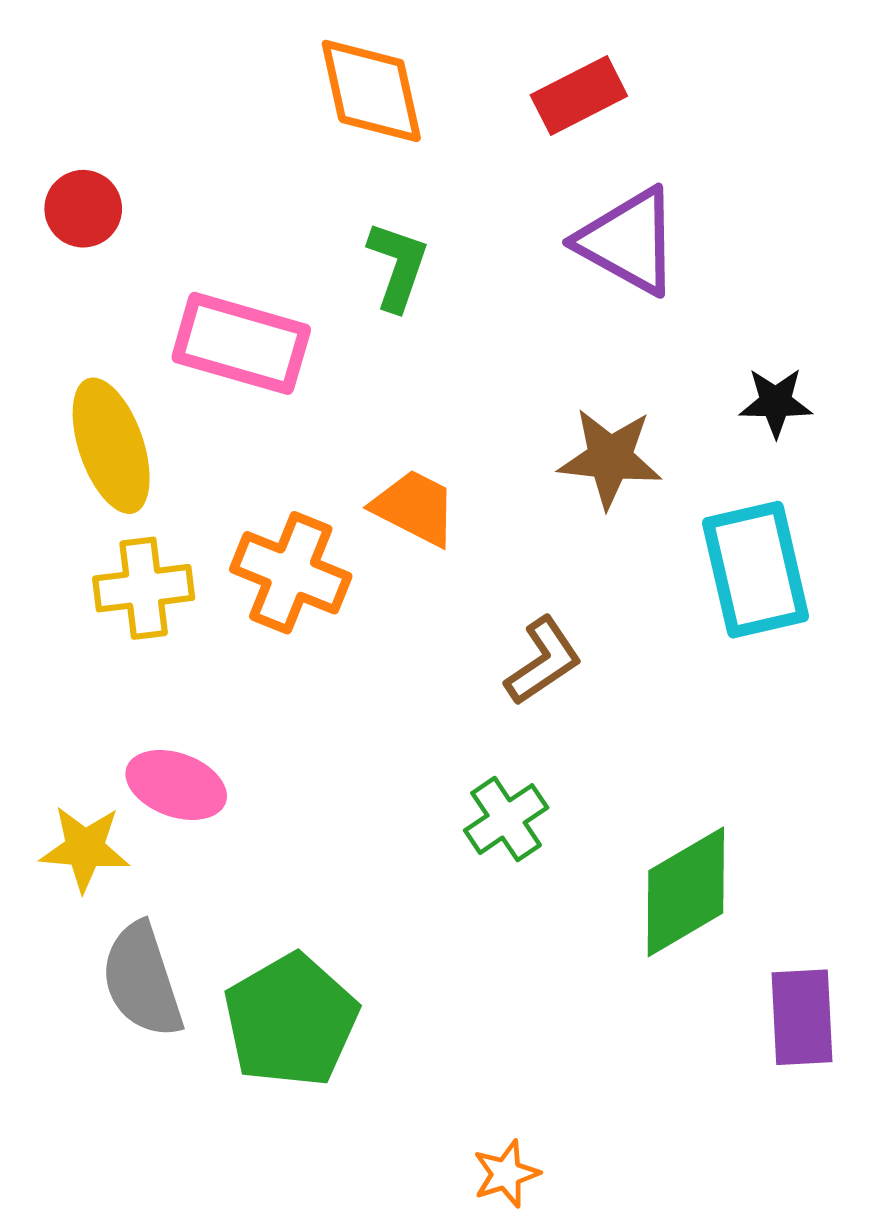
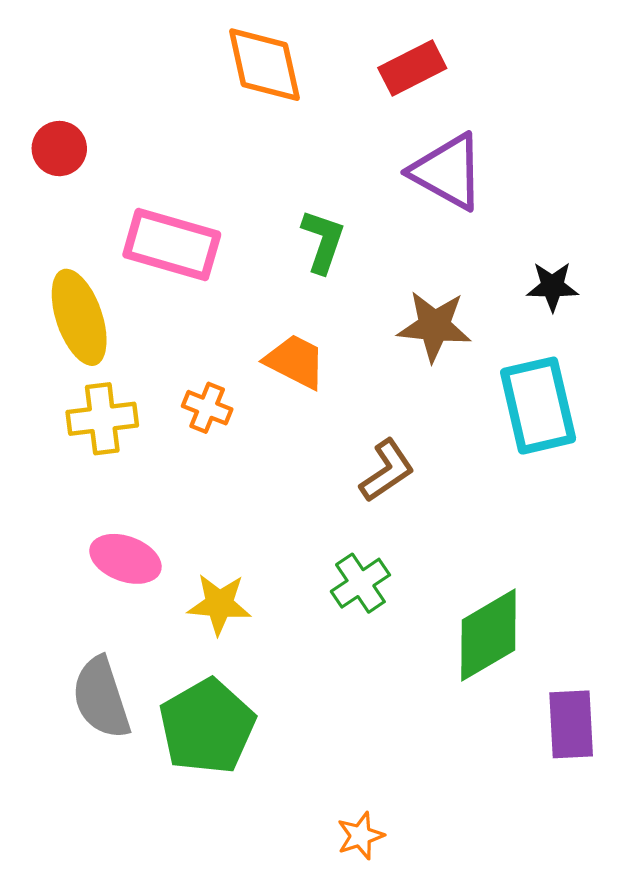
green L-shape: (398, 266) -> (323, 241), moved
orange cross: (291, 573) -> (207, 408), size x0.6
yellow star: (85, 848) -> (219, 604), moved

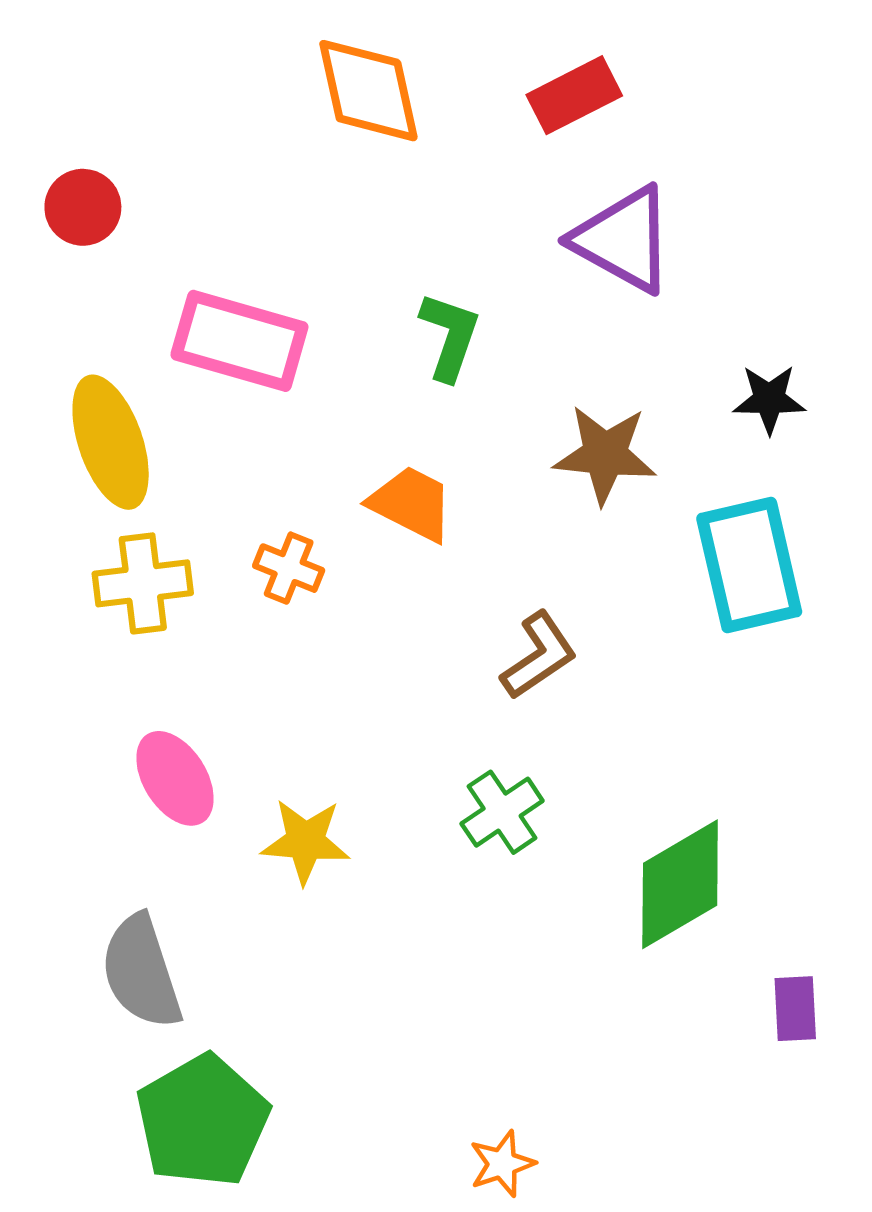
pink ellipse: (125, 559) -> (175, 778), turned 38
purple rectangle: (571, 724) -> (795, 1009), size x0.7
green pentagon: (207, 727) -> (203, 1121), moved

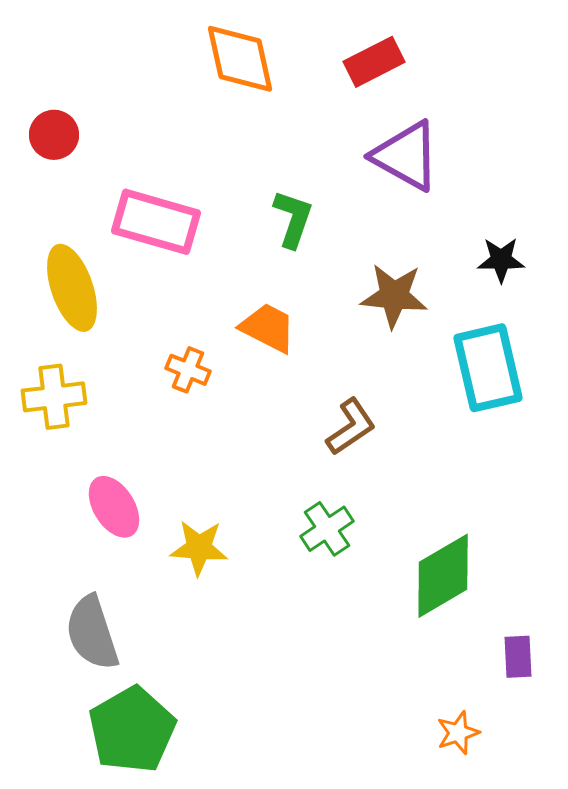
yellow cross: (143, 583) -> (54, 397), moved
orange star: (502, 1164) -> (458, 733), moved

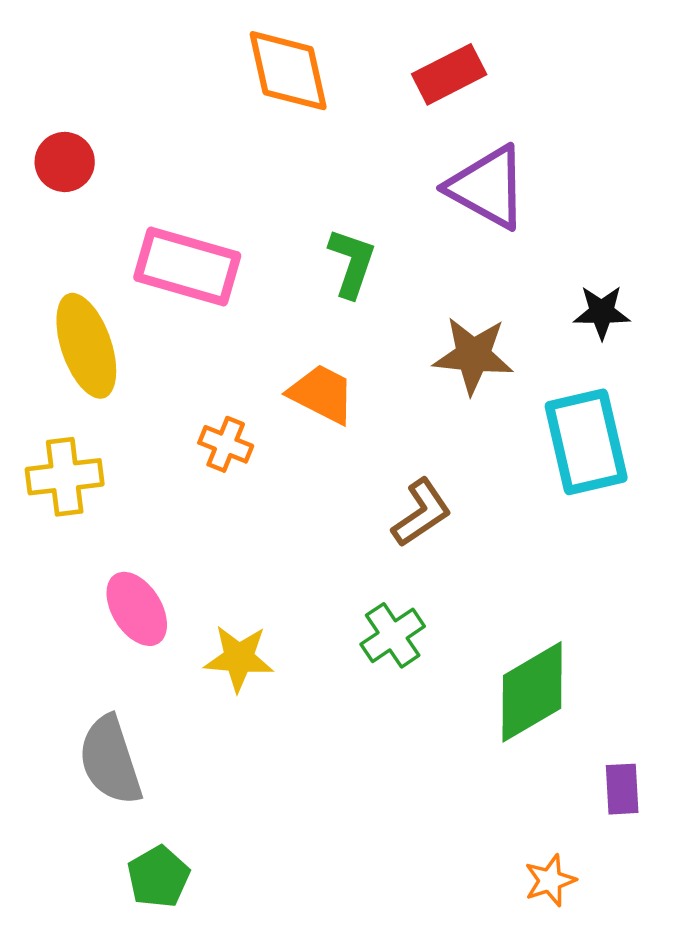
green pentagon: (132, 730) -> (158, 877), size x0.6

